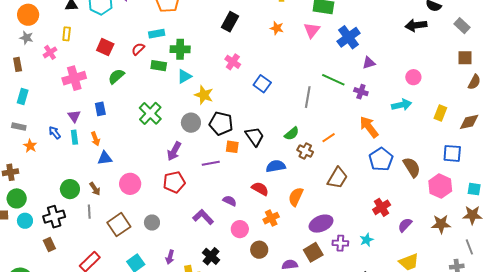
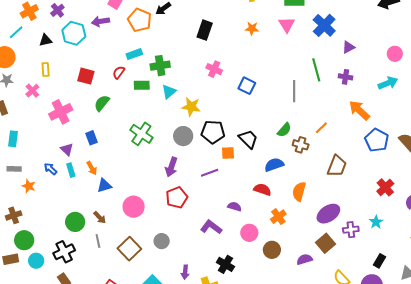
green line: (333, 80) -> (316, 70), turned 60

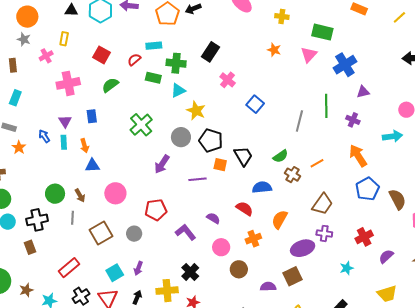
black rectangle: (205, 30) -> (211, 52), moved
red pentagon: (177, 198) -> (156, 210), moved
purple cross: (351, 230) -> (324, 233), moved
purple arrow: (185, 272) -> (138, 268), moved

